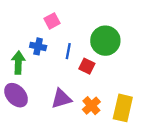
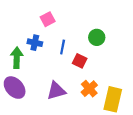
green circle: (105, 41) -> (97, 37), size x0.6
orange cross: (91, 106) -> (89, 89), moved

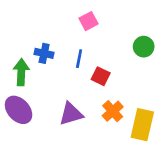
pink square: (48, 19) -> (88, 21), moved
green circle: (97, 37) -> (144, 47), moved

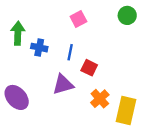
green circle: (144, 47) -> (127, 15), moved
green arrow: (21, 72) -> (18, 33), moved
purple triangle: (71, 114) -> (63, 84), moved

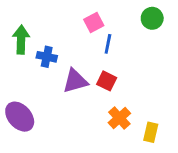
blue line: (70, 52) -> (108, 44), moved
purple triangle: (63, 84) -> (75, 81), moved
yellow rectangle: (126, 111) -> (151, 132), size x0.6

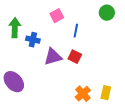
pink square: (94, 23) -> (57, 16), moved
orange cross: (119, 118) -> (83, 94), moved

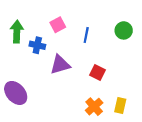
green circle: (107, 13) -> (124, 30), moved
pink square: (57, 16) -> (58, 25), moved
red square: (75, 57) -> (98, 73), moved

